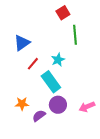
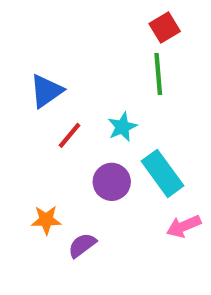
red square: (63, 13) -> (165, 27), moved
cyan rectangle: (51, 82) -> (162, 173), moved
purple circle: (58, 105) -> (112, 182), moved

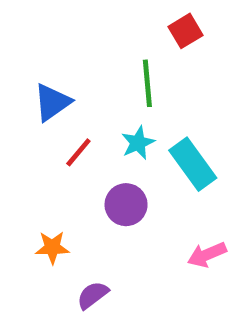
green line: (158, 74) -> (147, 83), moved
cyan rectangle: (162, 173) -> (193, 164), moved
purple semicircle: (82, 245) -> (93, 295), moved

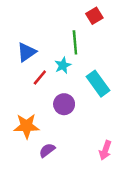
cyan star: (138, 143) -> (63, 65), moved
orange star: (52, 247) -> (27, 126), size x1.5
pink arrow: (207, 255) -> (105, 150), moved, turned -48

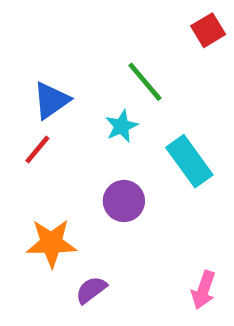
red square: (94, 16) -> (208, 30), moved
green line: (75, 42) -> (145, 82), turned -35
red line: (40, 78) -> (37, 150), moved

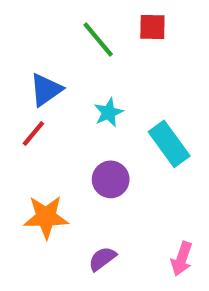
red square: (208, 30) -> (152, 27), moved, turned 32
green line: (145, 82) -> (98, 40), moved
purple semicircle: (91, 290) -> (102, 259), moved

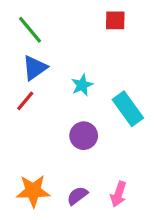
green line: (98, 40) -> (30, 30), moved
orange star: (46, 217) -> (33, 191), moved
pink arrow: (182, 259) -> (118, 194), moved

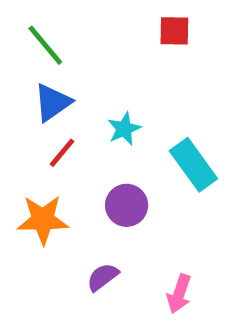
red line: (25, 101) -> (62, 153), moved
orange star: (33, 191) -> (43, 220), moved
purple semicircle: (77, 196) -> (103, 277), moved

